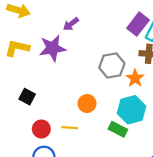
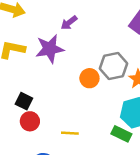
orange circle: (87, 104) -> (89, 78), moved
red circle: (41, 129) -> (30, 121), moved

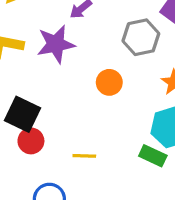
gray hexagon: (113, 66) -> (141, 37), moved
black square: (24, 101) -> (23, 114), size x1.5

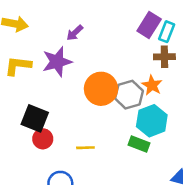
gray hexagon: (141, 37) -> (129, 95), moved
orange circle: (109, 82) -> (101, 89), size x1.6

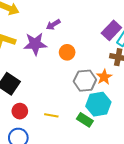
orange circle: (101, 89) -> (67, 52), moved, size x0.6
red circle: (43, 139) -> (20, 111), moved
yellow line: (85, 148) -> (51, 115), moved

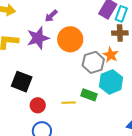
orange circle: (67, 52) -> (70, 39), size x1.6
green rectangle: (85, 120) -> (89, 95), moved

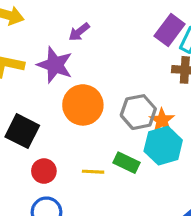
purple star: (38, 38) -> (55, 65), turned 30
orange circle: (70, 39) -> (83, 105), moved
orange star: (111, 55) -> (162, 120), moved

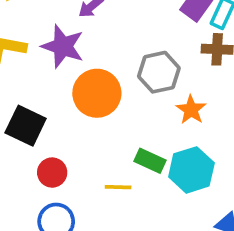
gray hexagon: (138, 112) -> (159, 72), moved
cyan hexagon: (163, 146) -> (191, 170), moved
yellow line: (93, 172) -> (118, 187), moved

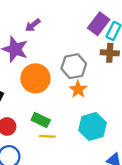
orange star: (191, 110) -> (78, 89), moved
green rectangle: (150, 161) -> (41, 120), moved

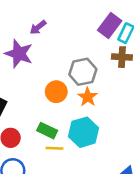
orange circle: (35, 78) -> (56, 92), moved, size x0.7
cyan hexagon: (93, 127) -> (84, 132), moved

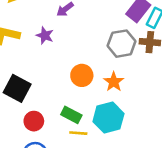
purple star: (19, 54) -> (45, 35), size x0.6
gray hexagon: (83, 72) -> (122, 44), moved

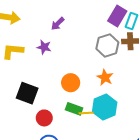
orange circle: (82, 75) -> (71, 83), moved
yellow line: (78, 133) -> (86, 113), moved

